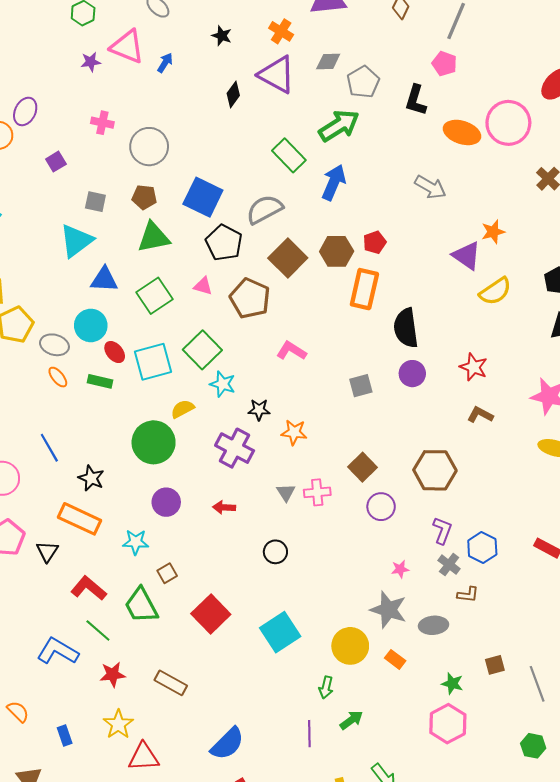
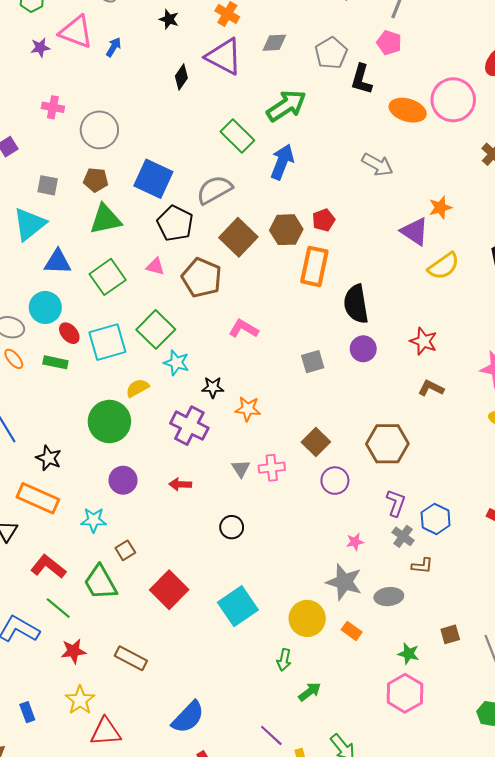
gray pentagon: (363, 82) -> (331, 53), moved
purple line: (309, 734) -> (271, 735), moved, turned -45

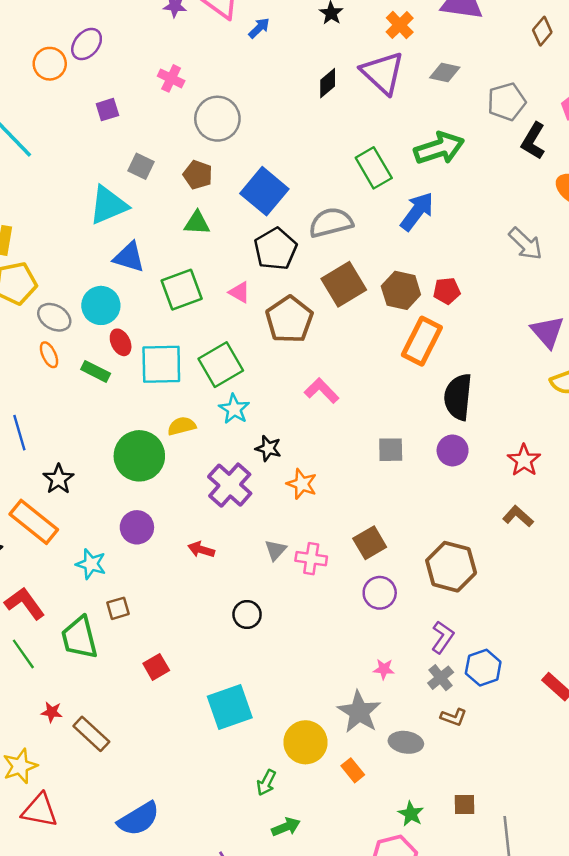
green triangle: (105, 219) -> (197, 223), size x0.7
red square: (169, 590) -> (156, 667), size x0.6
red star: (73, 651) -> (52, 712), moved, size x0.7

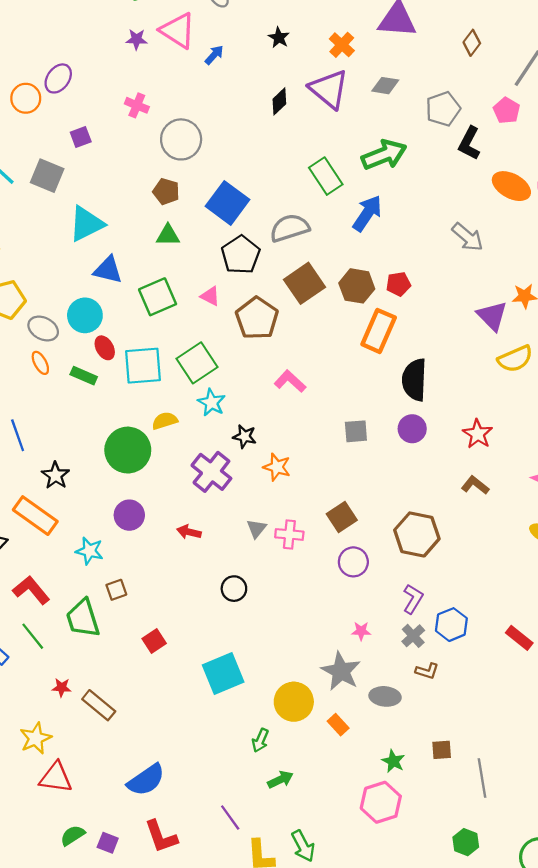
gray square: (141, 166) -> (47, 176), moved, size x1.4

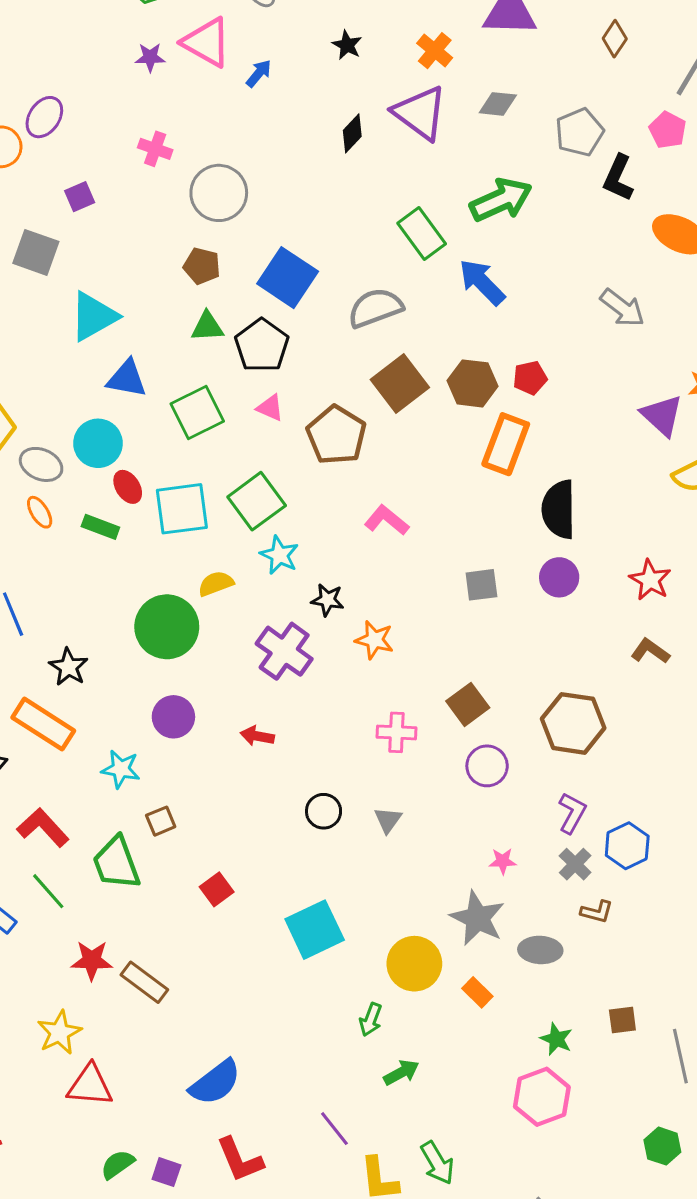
blue arrow: (367, 213) -> (482, 282), turned -75
black pentagon: (241, 255) -> (262, 345), moved
gray triangle: (256, 528) -> (388, 820), moved
red star: (62, 688) -> (92, 960), size x1.5

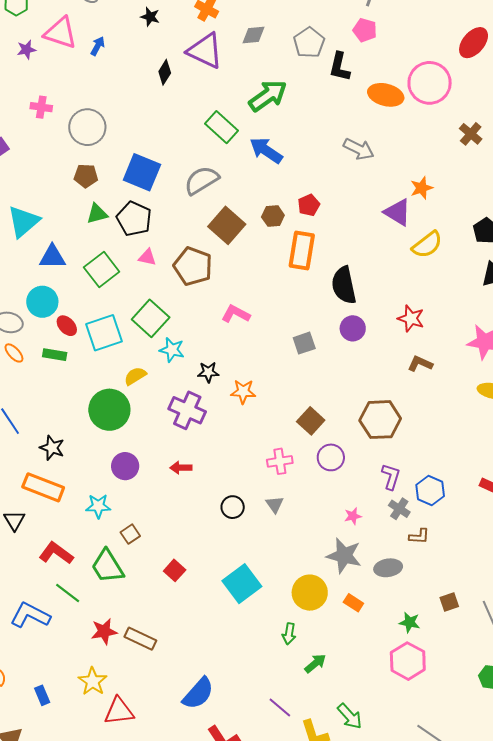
brown hexagon: (472, 383) -> (273, 216), size x0.7
pink cross: (396, 732) -> (280, 461), moved

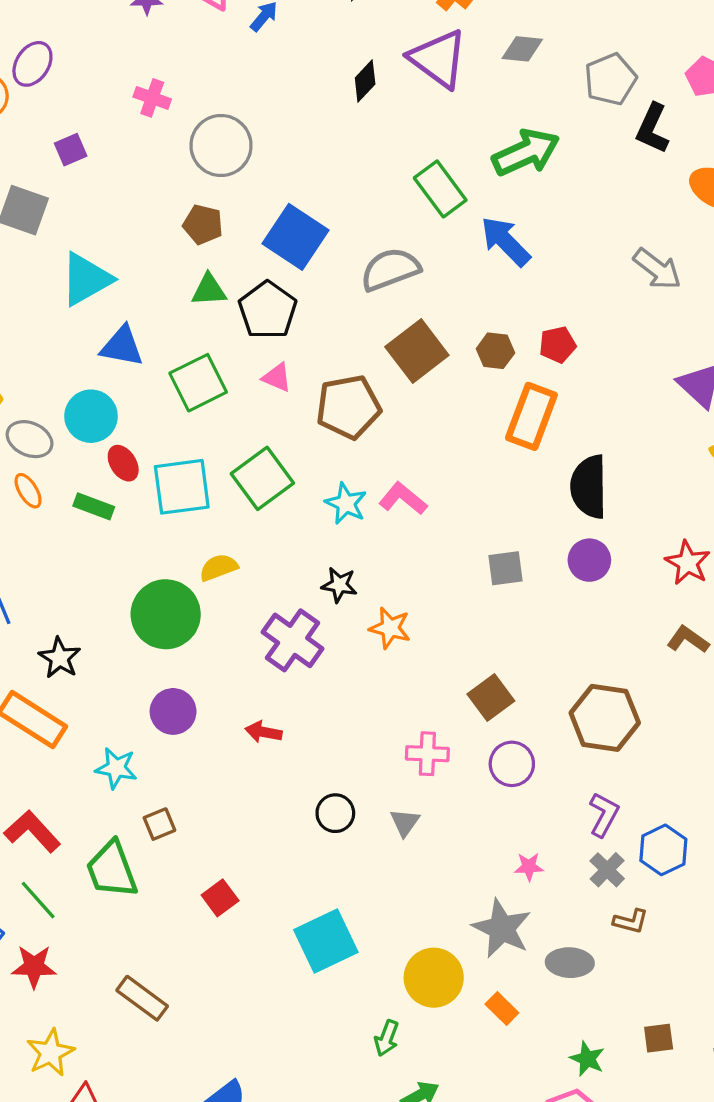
brown pentagon: (193, 266) -> (348, 407), turned 30
cyan star: (172, 350) -> (346, 503), moved
red star: (104, 631) -> (34, 967), moved

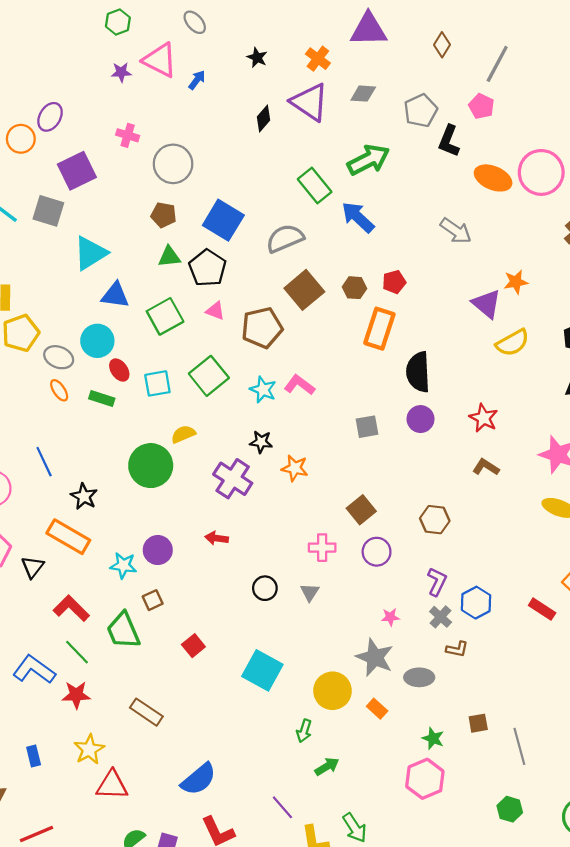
purple square: (71, 150) -> (77, 171), size x1.8
cyan square: (182, 487) -> (157, 383), size x0.7
purple circle: (173, 711) -> (158, 550), moved
brown hexagon: (605, 718) -> (435, 520), size x0.7
cyan square: (326, 941) -> (262, 670), turned -33

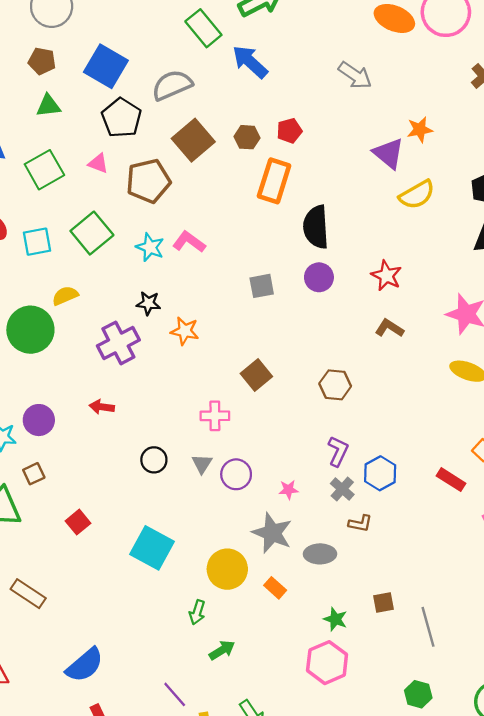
black pentagon: (208, 268) -> (121, 118), moved
purple cross: (233, 479) -> (118, 343), turned 30
purple circle: (377, 552) -> (236, 474), moved

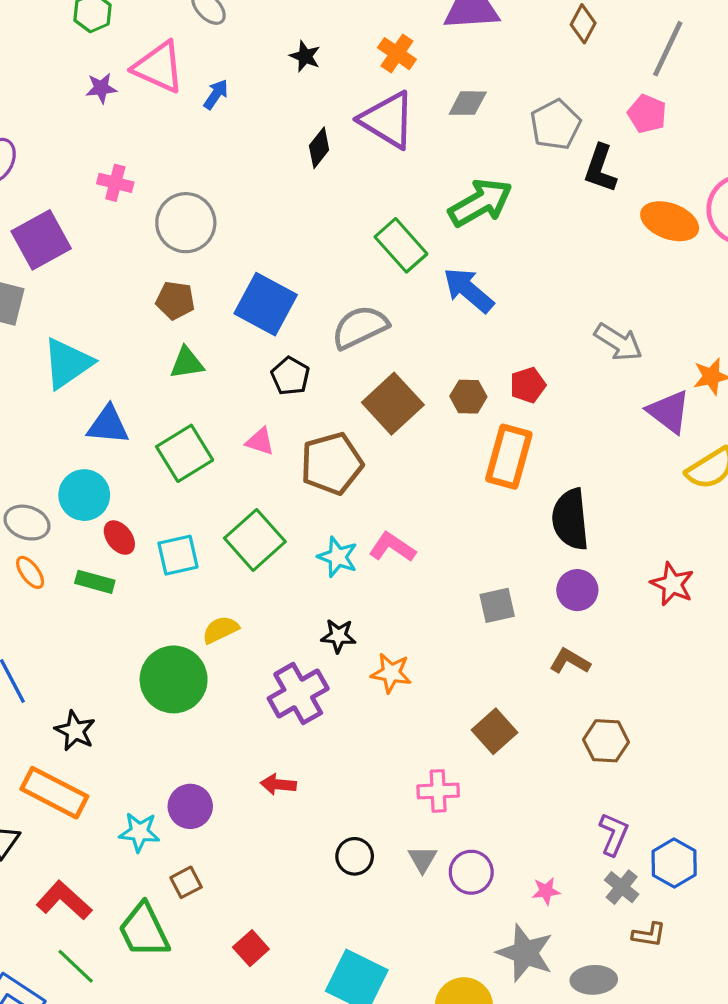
gray arrow: (355, 75) -> (618, 342), moved
black pentagon: (121, 118) -> (290, 376), size x0.7
brown L-shape: (389, 328) -> (570, 661), moved

